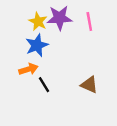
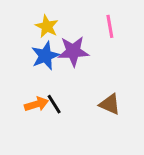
purple star: (59, 18) -> (73, 51), moved
orange arrow: (28, 69) -> (37, 104), moved

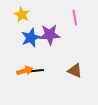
yellow star: (47, 26) -> (22, 15), moved
black line: (54, 104) -> (37, 71), turned -64

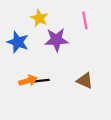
yellow star: (22, 15) -> (39, 18), moved
blue star: (31, 38) -> (18, 42), moved, turned -30

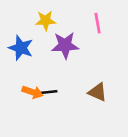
yellow star: (39, 18) -> (46, 21), turned -30
orange arrow: (28, 81) -> (33, 92), turned 36

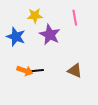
purple star: (65, 45) -> (50, 35), turned 30

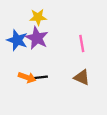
pink line: (75, 18) -> (82, 43), moved
purple star: (50, 35) -> (37, 38), moved

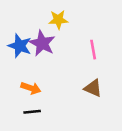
yellow star: (38, 17) -> (58, 20), moved
black line: (40, 77) -> (32, 112), moved

